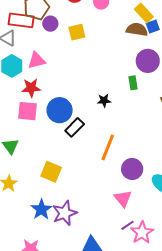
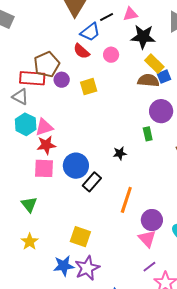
pink triangle: (37, 60) -> (44, 127), moved
yellow square: (51, 172) -> (80, 237), moved
pink triangle: (123, 199) -> (147, 239), moved
blue star: (41, 209) -> (64, 266), turned 30
purple line: (127, 225) -> (149, 267), moved

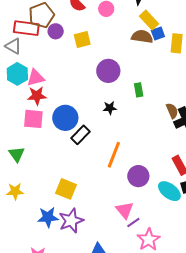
purple circle: (161, 111) -> (108, 71), moved
pink triangle: (147, 239) -> (125, 210), moved
yellow star: (30, 242) -> (15, 191), turned 30

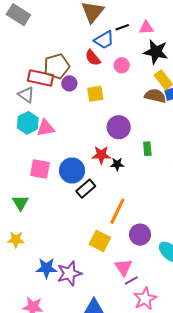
red star: (37, 96) -> (101, 155), moved
yellow square: (66, 189) -> (100, 241), moved

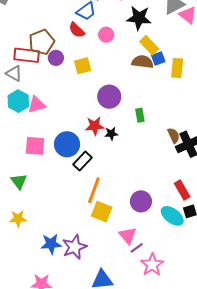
orange line: (117, 211) -> (94, 190), moved

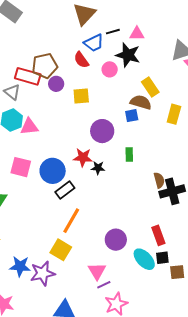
black star: (139, 18) -> (128, 55), moved
blue square: (158, 58) -> (132, 116), moved
yellow square: (102, 212) -> (61, 250), moved

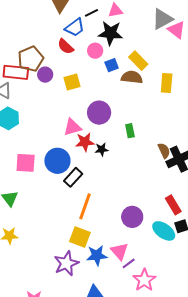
blue square: (132, 116) -> (112, 65), moved
pink triangle: (29, 127) -> (72, 127), moved
blue star: (20, 266) -> (97, 255), moved

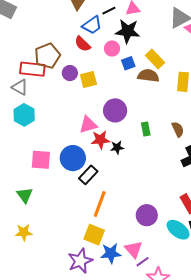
purple circle: (45, 75) -> (70, 73), moved
brown semicircle: (164, 151) -> (178, 129), moved

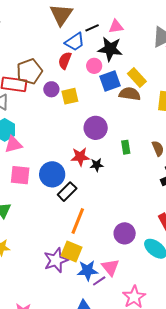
red semicircle: (83, 44) -> (65, 60), turned 66
blue square: (128, 63) -> (110, 81), size x1.5
pink triangle: (88, 125) -> (13, 144), moved
purple star: (80, 261) -> (56, 260), moved
purple line: (143, 262) -> (99, 281), moved

